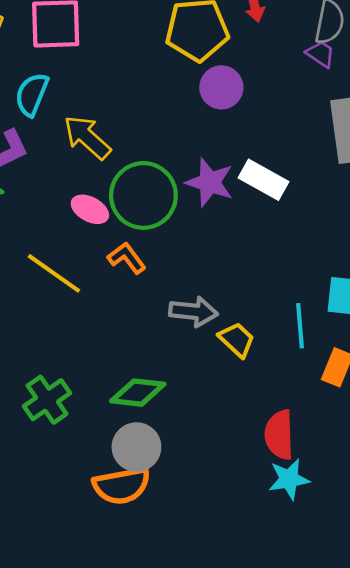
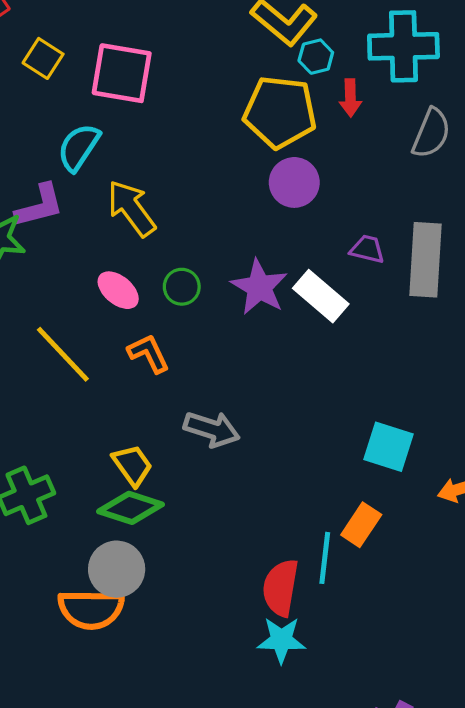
purple trapezoid: (321, 54) -> (367, 249), moved, turned -32
green circle: (143, 195) -> (182, 287), size x0.5
cyan line: (300, 326) -> (325, 558), moved
yellow trapezoid: (237, 340) -> (132, 465), moved

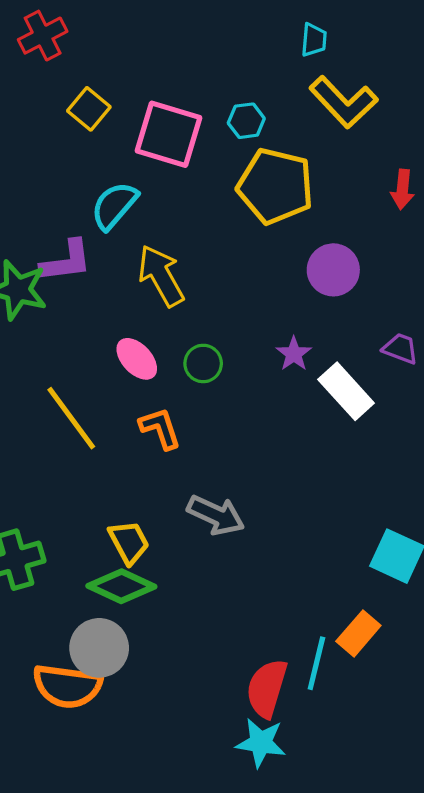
cyan hexagon: (316, 57) -> (246, 121), moved
yellow pentagon: (280, 112) -> (275, 186), moved
purple star: (259, 287) -> (294, 354), moved, size x0.6

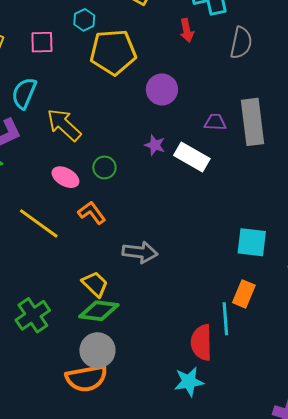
pink square: (168, 134) -> (42, 42), size x0.6
cyan star: (261, 743) -> (189, 382), moved

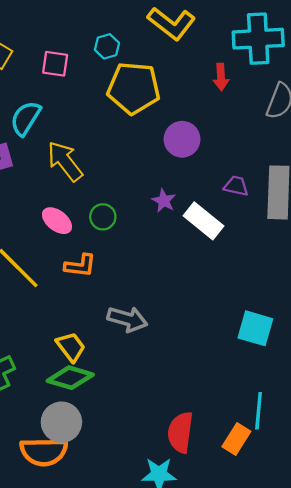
orange L-shape: (92, 213) -> (80, 266), turned 124
orange rectangle: (244, 294) -> (236, 439), moved
cyan line: (225, 319) -> (259, 411), moved

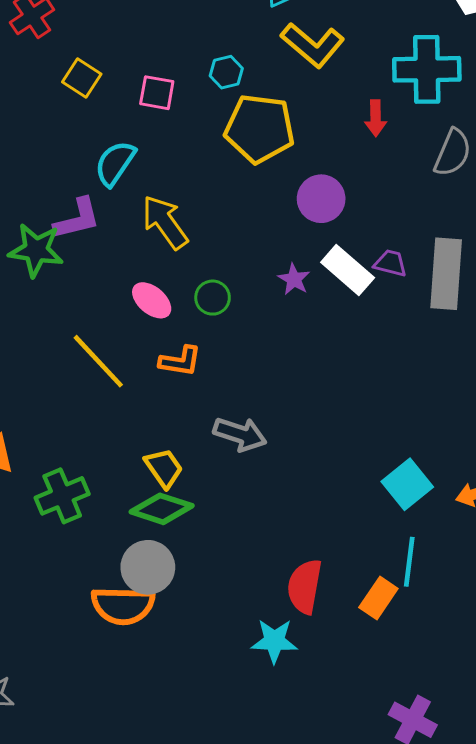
white rectangle: (204, 221) -> (348, 270), moved
cyan square: (255, 328) -> (407, 484), moved, turned 33

